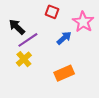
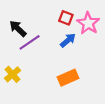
red square: (52, 12) -> (66, 18), moved
yellow cross: (24, 59) -> (13, 74), moved

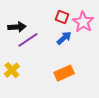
black arrow: (18, 29) -> (17, 27), turned 132

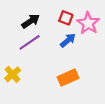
black arrow: (17, 27) -> (31, 21), moved, turned -30

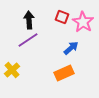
black arrow: (31, 21) -> (29, 20), turned -60
blue arrow: (68, 40) -> (71, 48), moved

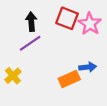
red square: (62, 17) -> (67, 18), size x1.5
blue arrow: (71, 48) -> (88, 67), moved, turned 35

